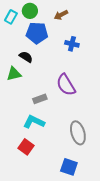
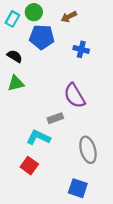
black semicircle: (26, 57) -> (15, 56), moved
gray rectangle: (40, 99) -> (55, 118), moved

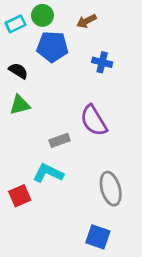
cyan rectangle: (12, 19) -> (15, 24), turned 35
gray rectangle: (55, 118) -> (60, 140), moved
red square: (29, 166) -> (20, 196), moved, turned 30

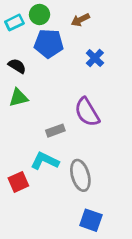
blue cross: (102, 62) -> (95, 58), turned 30
gray ellipse: (111, 189) -> (80, 175), moved

